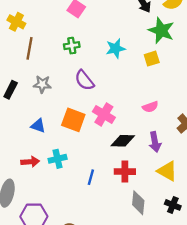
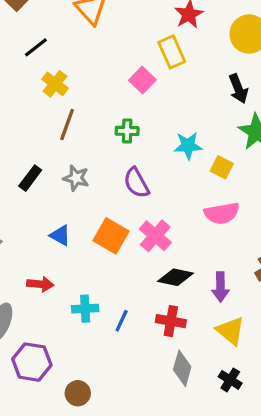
yellow square: (152, 59) -> (222, 167), moved, turned 35
pink semicircle: (150, 107) -> (222, 213), moved, size x1.5
cyan cross: (58, 159) -> (85, 309), moved

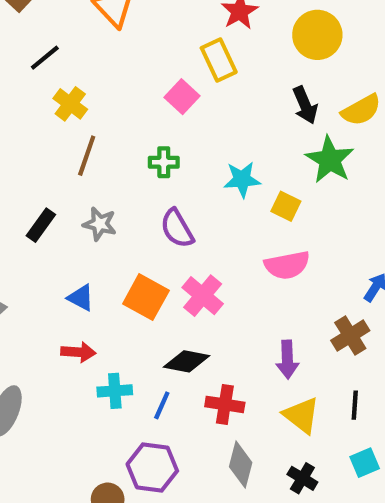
black diamond: (176, 277) -> (187, 361), moved
red arrow: (40, 284) -> (78, 352), moved
purple hexagon: (32, 362) -> (152, 468), moved

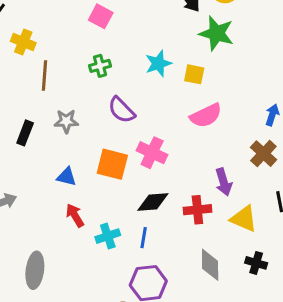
red arrow: (78, 352) -> (75, 215), turned -110
red cross: (225, 404) -> (197, 210), moved

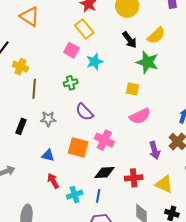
cyan star: (158, 64) -> (95, 62), moved
purple arrow: (224, 182) -> (155, 150), moved

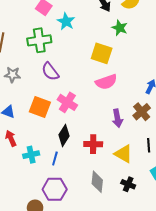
cyan star: (95, 62) -> (66, 21), turned -30
green star: (147, 62) -> (120, 28), size x0.7
green cross: (71, 83) -> (39, 40), size x1.6
yellow square: (132, 89) -> (102, 53), size x1.5
black diamond: (104, 173) -> (64, 135), turned -60

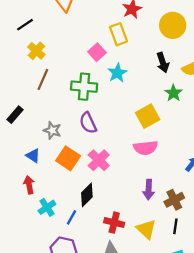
yellow square: (102, 53) -> (148, 116), turned 30
gray star: (12, 75) -> (52, 130), moved
brown cross: (142, 112) -> (174, 200), moved
red cross: (93, 144) -> (114, 223), moved
cyan cross: (31, 155) -> (47, 207), turned -35

